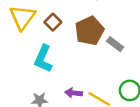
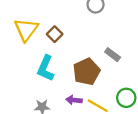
brown pentagon: (89, 31) -> (86, 72), moved

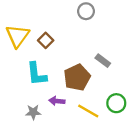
cyan L-shape: (45, 68) -> (37, 74), turned -30
purple arrow: (74, 100) -> (57, 101), moved

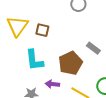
brown square: (46, 40) -> (42, 30), turned -32

